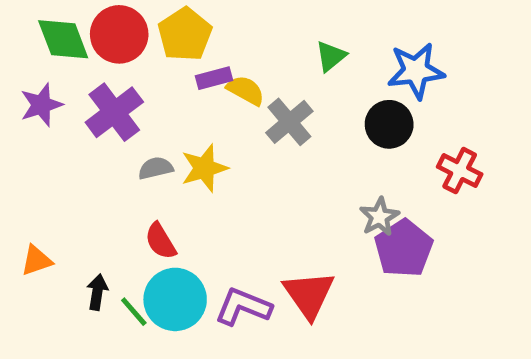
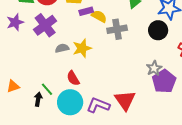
gray cross: (289, 122) -> (117, 29), turned 30
red semicircle: (161, 241) -> (73, 78), moved
green line: (134, 312) -> (47, 89), moved

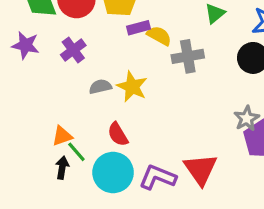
purple star: (15, 22) -> (26, 45), turned 30
purple cross: (45, 25) -> (73, 50), size x0.7
yellow star: (82, 48) -> (132, 87), turned -30
orange triangle: (13, 86) -> (62, 136), moved

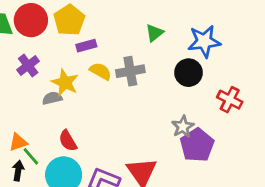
yellow semicircle: (159, 36) -> (100, 71), moved
yellow star: (132, 87) -> (65, 83), moved

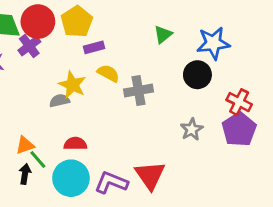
purple cross: (28, 66) -> (29, 46), moved
gray cross: (130, 71) -> (139, 91), moved
red semicircle: (68, 141) -> (75, 144), turned 120
purple pentagon: (197, 145) -> (239, 129), moved

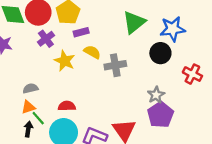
green triangle: (163, 34) -> (134, 22), size x1.6
purple cross: (29, 46) -> (46, 39), moved
gray semicircle: (59, 101) -> (30, 88), moved
purple pentagon: (239, 129) -> (160, 115), moved

